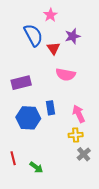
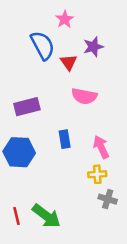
blue hexagon: (28, 118) -> (19, 152), moved
gray cross: (84, 154) -> (108, 199), turned -32
red line: (13, 158) -> (16, 216), moved
green arrow: (36, 167) -> (46, 216), size x1.6

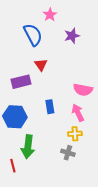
red triangle: (69, 62) -> (41, 65), moved
pink semicircle: (84, 96) -> (83, 90), moved
gray cross: (108, 199) -> (68, 153), moved
green arrow: (46, 216) -> (28, 147), moved, turned 60

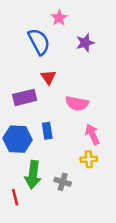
pink semicircle: (83, 90) -> (77, 103), moved
blue rectangle: (50, 107) -> (47, 131), moved
gray cross: (68, 153) -> (63, 182), moved

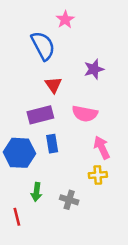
purple star: (85, 43) -> (94, 69), moved
purple rectangle: (25, 97) -> (40, 115), moved
green arrow: (33, 175) -> (36, 192), size x0.6

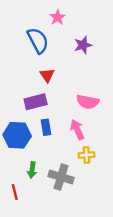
purple star: (94, 69) -> (83, 45), moved
pink semicircle: (85, 114) -> (88, 102), moved
pink arrow: (102, 148) -> (77, 130), moved
gray cross: (69, 200) -> (61, 177), size x1.5

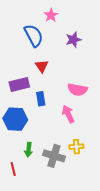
purple rectangle: (36, 102) -> (19, 84), moved
blue rectangle: (46, 127) -> (41, 99), moved
yellow cross: (86, 155) -> (76, 147), moved

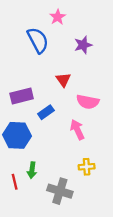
red triangle: (42, 66) -> (63, 80), moved
blue rectangle: (41, 99) -> (46, 112), turned 64
gray cross: (54, 156) -> (60, 191), moved
red line: (13, 169) -> (15, 182), moved

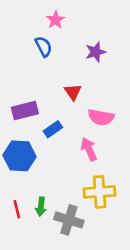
pink star: (58, 17) -> (56, 20), moved
blue semicircle: (38, 40) -> (44, 47), size x0.7
yellow cross: (87, 167) -> (100, 192), size x1.6
green arrow: (32, 170) -> (41, 207), moved

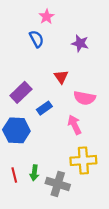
purple star: (96, 52) -> (80, 43), turned 30
purple rectangle: (25, 111) -> (21, 92), turned -30

